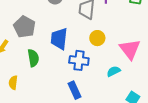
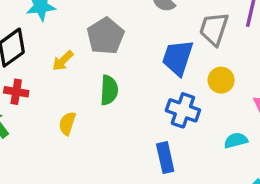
blue trapezoid: (59, 39) -> (178, 58), moved

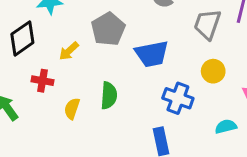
blue trapezoid: (178, 58) -> (152, 54), moved, turned -120
green semicircle: (109, 90) -> (109, 95), moved
red cross: (16, 92) -> (42, 81), moved

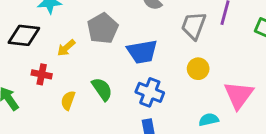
black diamond: (22, 38) -> (24, 35), turned 40
green semicircle: (109, 95) -> (102, 89), turned -40
blue cross: (178, 98) -> (150, 92), moved

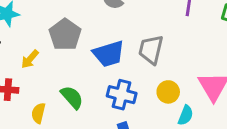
gray trapezoid: (194, 26) -> (151, 50), moved
yellow circle: (198, 69) -> (168, 92), moved
cyan semicircle: (209, 120) -> (186, 115), turned 132

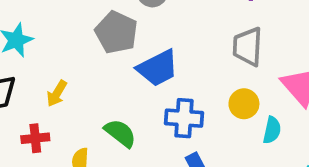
gray pentagon: (65, 35) -> (116, 32), moved
gray trapezoid: (151, 50) -> (248, 47), moved

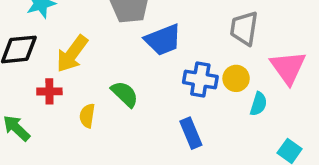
yellow arrow: (57, 94) -> (72, 54), size x1.6
blue cross: (184, 118) -> (200, 80), moved

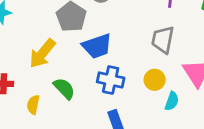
yellow arrow: (72, 54) -> (42, 53), moved
blue cross: (200, 80) -> (111, 80), moved

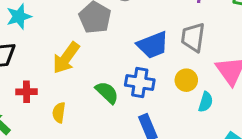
blue trapezoid: (97, 46) -> (153, 45), moved
green semicircle: (64, 88) -> (107, 93), moved

